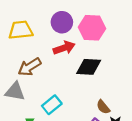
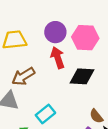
red arrow: (64, 48) -> (58, 58), turned -90

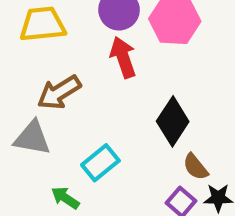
black diamond: (82, 76) -> (173, 121), moved, turned -60

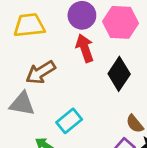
black diamond: (173, 121) -> (119, 74), moved

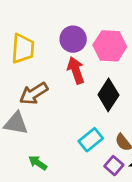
yellow trapezoid: (29, 25) -> (23, 49), turned 100
cyan rectangle: (69, 121) -> (91, 140), moved

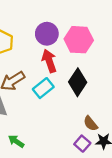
cyan rectangle: (91, 140) -> (43, 88), moved

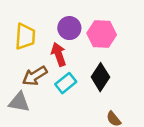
red arrow: (49, 61) -> (59, 54), moved

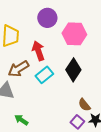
purple circle: (69, 28) -> (47, 18), moved

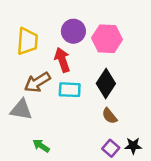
purple circle: (47, 18) -> (73, 31), moved
cyan rectangle: (44, 75) -> (70, 90), turned 42
brown semicircle: (84, 105) -> (110, 116), moved

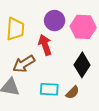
cyan rectangle: (70, 90) -> (49, 89), moved
brown semicircle: (110, 116) -> (73, 92), moved, turned -96

